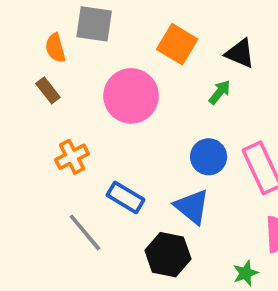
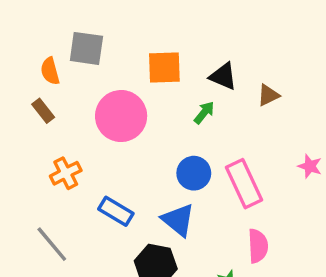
orange square: (177, 44) -> (164, 68), turned -33
gray line: (85, 232) -> (52, 244), moved

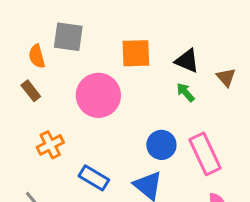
brown triangle: (268, 95) -> (226, 77), turned -45
green arrow: (204, 113) -> (185, 92), moved, turned -80

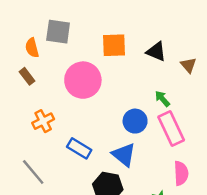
green arrow: (185, 92) -> (162, 99), moved

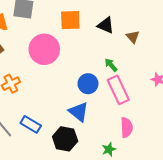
blue rectangle: (79, 148) -> (31, 124), moved

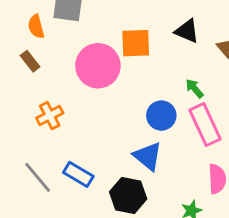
orange square: (70, 20) -> (136, 43), moved

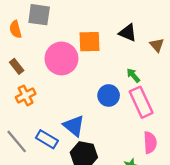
brown rectangle: (30, 61) -> (17, 66), moved
blue triangle: (148, 156) -> (74, 126), moved

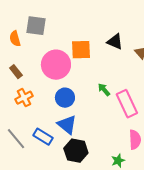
green arrow: (133, 75) -> (104, 90), moved
blue circle: (109, 95) -> (65, 98), moved

